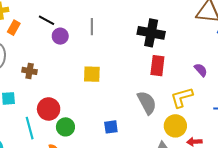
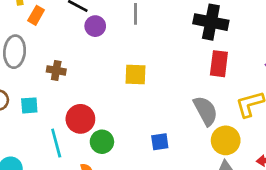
yellow circle: (175, 126) -> (226, 140), moved

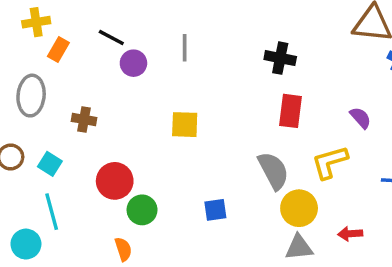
black cross: (211, 22) -> (280, 58), size x0.7
cyan square: (29, 105) -> (50, 164), turned 36
cyan line: (56, 143) -> (52, 212), moved

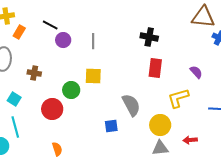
gray line: (185, 48) -> (93, 41), moved
gray semicircle: (273, 171) -> (131, 105), moved
green circle: (142, 210) -> (71, 90), moved

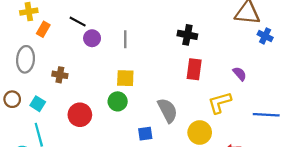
green circle: (71, 90) -> (118, 101), moved

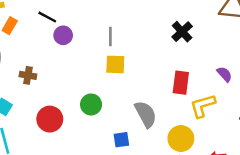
black cross: (187, 35) -> (182, 32), moved, turned 36
gray line: (125, 39) -> (110, 37), moved
red rectangle: (194, 69) -> (181, 83), moved
yellow square: (125, 78) -> (115, 64), moved

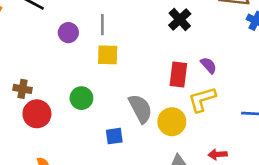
purple circle: (63, 35) -> (68, 33), moved
purple semicircle: (225, 74) -> (209, 65), moved
brown cross: (28, 75) -> (22, 89), moved
yellow circle: (181, 138) -> (172, 122), moved

